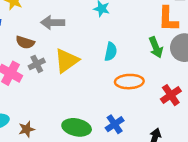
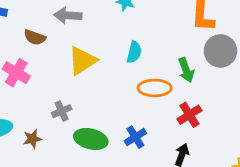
green arrow: (156, 47) -> (186, 70), moved
gray cross: (37, 64) -> (62, 111), moved
red cross: (171, 95) -> (189, 115), moved

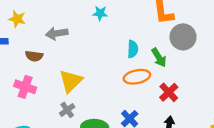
cyan semicircle: (134, 52) -> (133, 49), moved
yellow triangle: (82, 61) -> (71, 81), moved

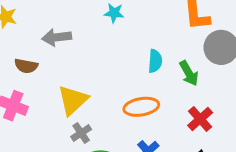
orange ellipse: (137, 77) -> (141, 107), moved
gray cross: (67, 110) -> (81, 133), moved

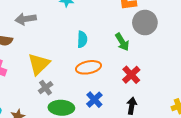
cyan semicircle: (155, 61) -> (82, 39), moved

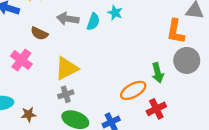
cyan semicircle: (82, 39) -> (93, 22), moved
orange ellipse: (89, 67) -> (133, 90), moved, turned -35

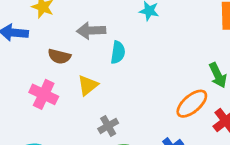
cyan semicircle: (93, 22) -> (118, 52), moved
yellow triangle: (67, 68) -> (88, 85), moved, size x0.7

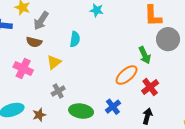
gray arrow: (91, 31) -> (41, 21), moved, turned -54
gray cross: (108, 126) -> (58, 91), moved

